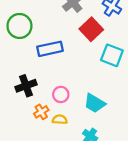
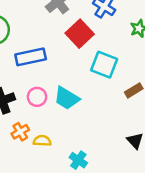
pink circle: (61, 94) -> (37, 97), moved
cyan trapezoid: (95, 103) -> (67, 98), moved

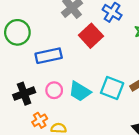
cyan square: (104, 65) -> (112, 88), moved

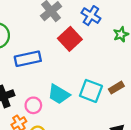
pink circle: (54, 90) -> (33, 105), moved

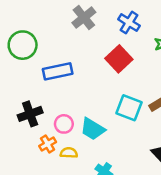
red square: (70, 39) -> (119, 59), moved
cyan trapezoid: (59, 94) -> (93, 129), moved

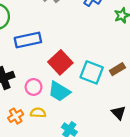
red square: (119, 59) -> (60, 62), moved
orange cross: (48, 144) -> (16, 116), moved

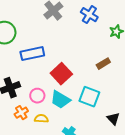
brown rectangle: (117, 69) -> (103, 64), moved
cyan square: (92, 72) -> (89, 97), moved
orange cross: (16, 116) -> (21, 113), moved

